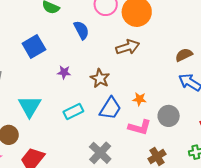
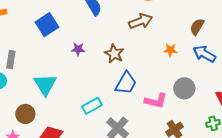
brown semicircle: (184, 55) -> (197, 27), turned -30
orange star: (139, 99) -> (170, 50), moved
cyan rectangle: (73, 112) -> (92, 106), moved

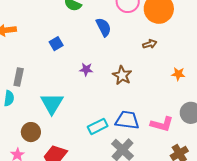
brown arrow: (141, 21) -> (150, 44), size x0.6
blue square: (47, 25) -> (56, 44), size x0.6
blue trapezoid: (126, 83) -> (127, 120), moved, turned -115

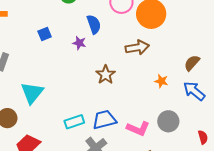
brown arrow: (150, 44) -> (137, 47), size x1.6
purple star: (86, 69) -> (79, 43), moved
blue trapezoid: (127, 120) -> (104, 120), turned -30

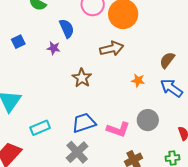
cyan rectangle: (74, 122) -> (40, 128), moved

